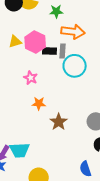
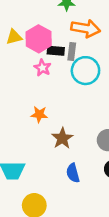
pink star: (31, 78) -> (42, 68), moved
blue semicircle: (85, 169) -> (73, 173), moved

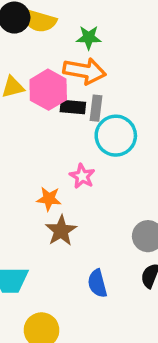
orange arrow: (86, 28) -> (85, 71), moved
pink star: (42, 68) -> (82, 176), moved
brown star: (62, 138) -> (61, 231), moved

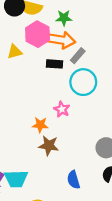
pink hexagon: (48, 90) -> (38, 34), moved
gray rectangle: (96, 108) -> (78, 56), moved, turned 35
brown star: (61, 231) -> (49, 146), turned -30

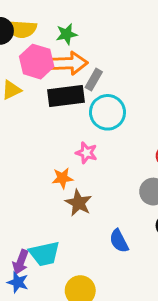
black rectangle: (55, 64) -> (66, 96), size x1.6
brown star: (49, 146) -> (79, 203), turned 30

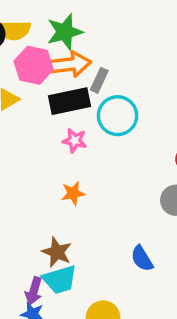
green star: (67, 34) -> (65, 32), size x1.5
pink star: (86, 153) -> (75, 141), moved
brown star: (79, 203) -> (57, 252), moved

